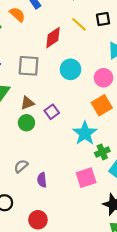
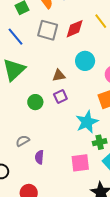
gray square: (29, 66) -> (48, 30), moved
brown triangle: (27, 103) -> (59, 75), moved

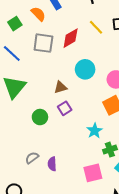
cyan star: (87, 122) -> (95, 131), size x0.7
purple semicircle: (39, 157) -> (52, 164), moved

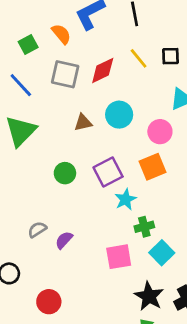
brown triangle: (60, 87) -> (83, 123), moved
purple square: (65, 108) -> (108, 172), moved, size x1.5
green circle: (40, 117) -> (65, 173), moved
purple semicircle: (52, 164) -> (64, 240), turned 40

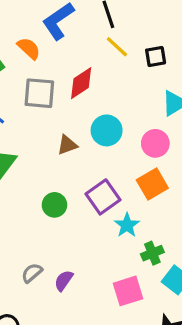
yellow line: (139, 58) -> (117, 47), moved

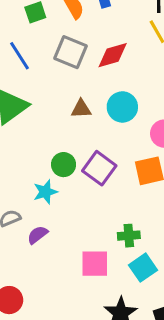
purple square: (103, 197) -> (99, 168), turned -36
green circle: (54, 205) -> (64, 165), moved
cyan star: (127, 225) -> (45, 192), moved

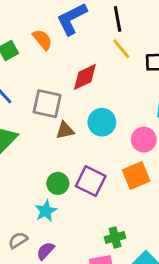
gray square: (70, 52) -> (47, 104), moved
green cross: (129, 236) -> (115, 238), moved

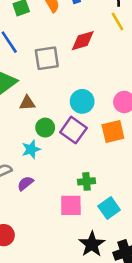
gray square: (47, 104) -> (47, 58), turned -30
cyan circle: (102, 122) -> (82, 101), moved
brown triangle: (65, 130) -> (27, 103), moved

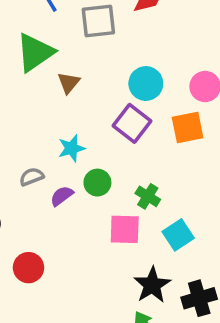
brown triangle: (27, 103) -> (69, 83), turned -49
green circle: (45, 128) -> (97, 183), moved
green cross: (86, 181) -> (148, 196), turned 35

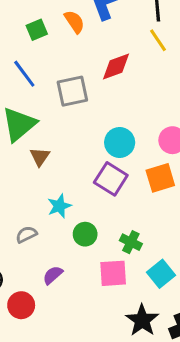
brown triangle: (69, 83) -> (40, 157), moved
purple semicircle: (62, 196) -> (53, 275), moved
red circle: (29, 268) -> (21, 305), moved

